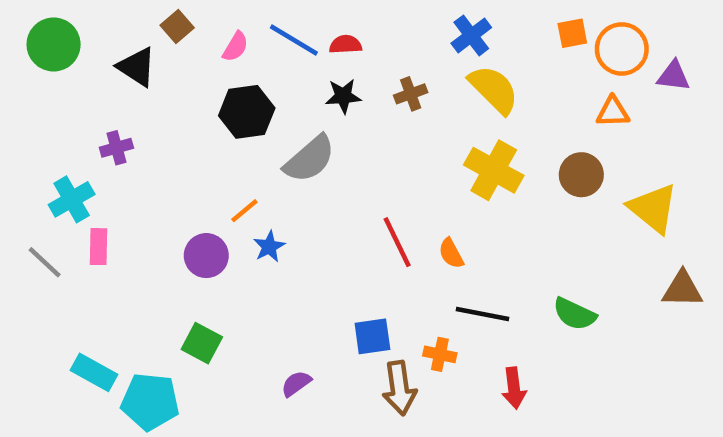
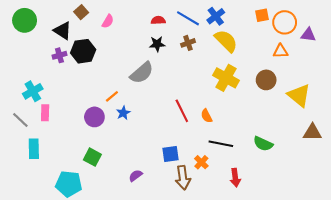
blue line: (294, 40) -> (188, 18), moved
black hexagon: (247, 112) -> (83, 51), moved
purple cross: (116, 148) -> (59, 55), moved
orange cross: (440, 354) -> (201, 162), turned 32
cyan rectangle: (94, 372) -> (34, 149), moved, turned 60

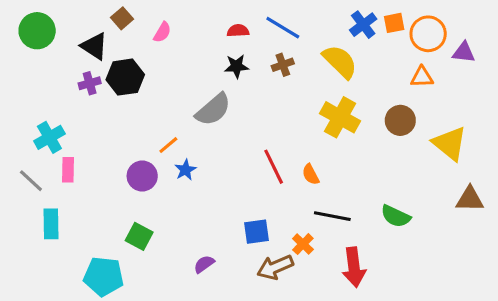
blue cross: (216, 16) -> (363, 25), moved
brown arrow: (183, 178) -> (275, 267), turned 75
red arrow: (235, 178) -> (354, 267), size x1.4

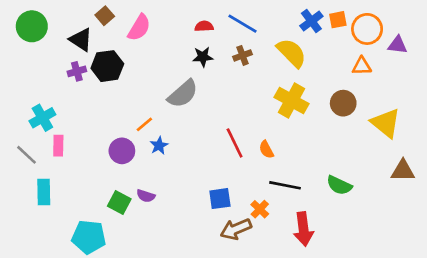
pink semicircle: (162, 32) -> (139, 28), size x1.5
purple semicircle: (204, 264) -> (146, 196), moved, turned -126

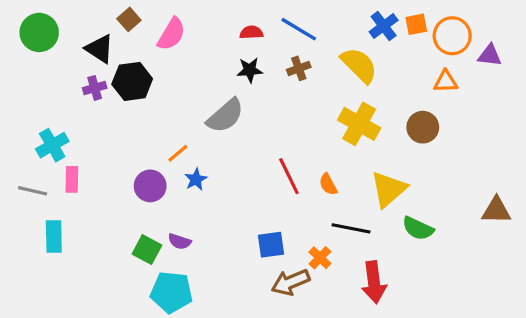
yellow triangle: (386, 123) -> (389, 189), moved, turned 40
gray line: (27, 155) -> (33, 191), turned -30
cyan pentagon: (89, 237) -> (171, 292), moved

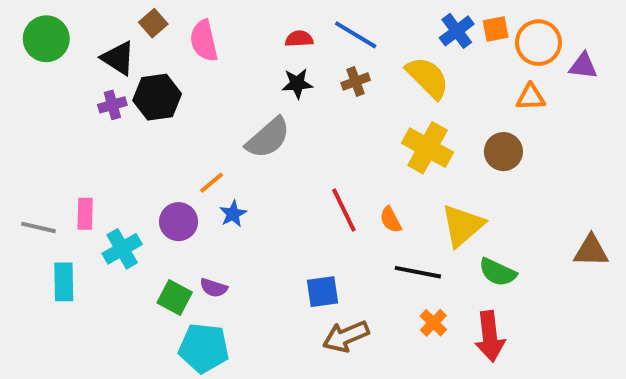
pink semicircle: (171, 34) -> (204, 41), turned 136
cyan cross: (52, 145) -> (122, 249), moved
orange cross: (320, 258) -> (433, 323), moved
red arrow: (374, 282) -> (490, 336), moved

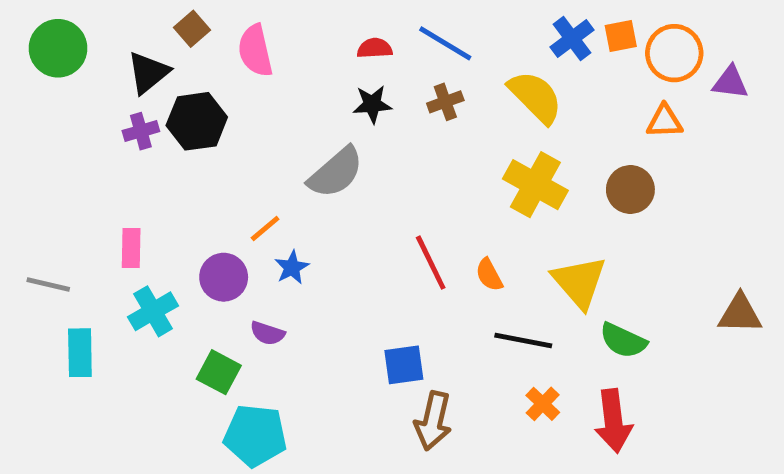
black triangle: (118, 58) -> (148, 73), turned 48
pink rectangle: (85, 214) -> (131, 248), moved
yellow triangle: (463, 225) -> (579, 282), turned -30
purple semicircle: (214, 288) -> (267, 333), moved
brown arrow: (346, 336) -> (433, 421), turned -54

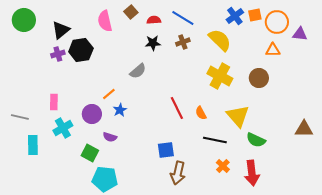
brown square: (192, 29) -> (131, 12), moved
gray semicircle: (336, 172) -> (138, 71), size x0.7

